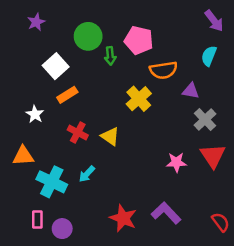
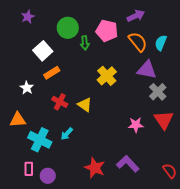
purple arrow: (214, 21) -> (136, 16), moved, turned -78
orange semicircle: (163, 70) -> (138, 42), moved, turned -120
purple triangle: (191, 91) -> (147, 70), size x1.5

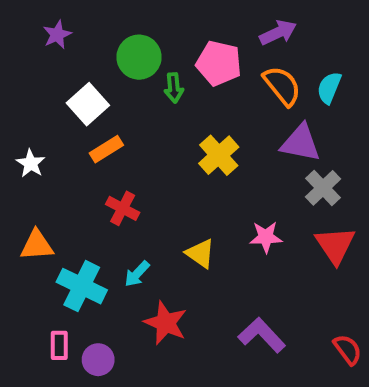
white star: (27, 88) -> (31, 163), moved
yellow triangle: (85, 105) -> (200, 253), moved
pink star: (136, 125) -> (266, 237), moved
red star: (95, 168) -> (166, 323), moved

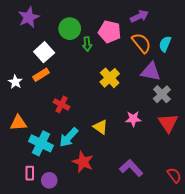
purple star: (57, 35) -> (29, 17), size x1.5
orange rectangle: (106, 149) -> (41, 75), moved
cyan arrow: (137, 274) -> (69, 137), size x1.5

